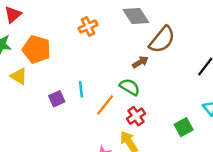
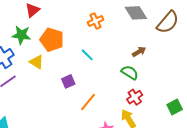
brown semicircle: (162, 40) -> (168, 22), moved
cyan line: (81, 89) -> (87, 55), moved, turned -40
orange line: (105, 105) -> (88, 102), moved

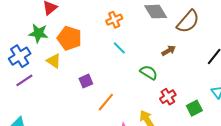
brown arrow: (139, 52) -> (169, 51), moved
cyan line: (87, 55) -> (119, 48), moved
red cross: (135, 97) -> (168, 97), moved

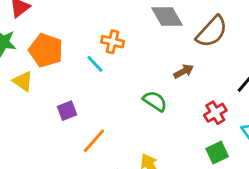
orange cross: (114, 20) -> (112, 42), moved, turned 35
cyan line: (119, 48) -> (95, 64), moved
red cross: (168, 97) -> (215, 113), moved

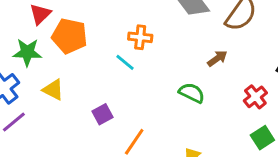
orange pentagon: (46, 50) -> (69, 36), moved

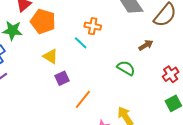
yellow triangle: (53, 90) -> (51, 56), moved

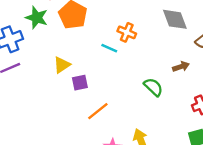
cyan line: (81, 43) -> (109, 48), turned -32
yellow triangle: (51, 56) -> (62, 65), moved, turned 42

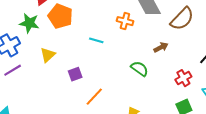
orange cross: (127, 32) -> (125, 21), moved
yellow triangle: (62, 65) -> (48, 55), moved

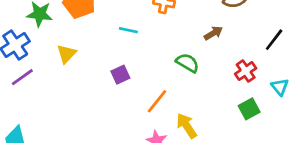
purple square: (75, 74) -> (120, 75), moved
orange line: (94, 97) -> (157, 101), moved

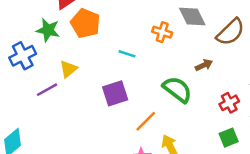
green semicircle: (187, 63) -> (177, 89), size x1.4
purple square: (120, 75) -> (115, 93), size x1.5
purple line: (22, 77) -> (47, 90), moved

